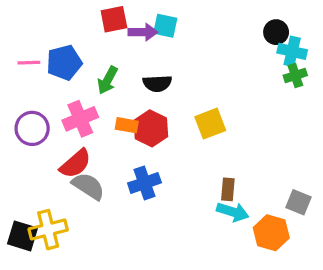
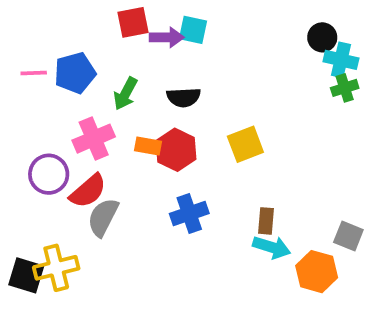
purple circle: (32, 128) -> (49, 174), moved
blue cross: (144, 183) -> (189, 214), moved
gray semicircle: (88, 186) -> (103, 217), turned -96

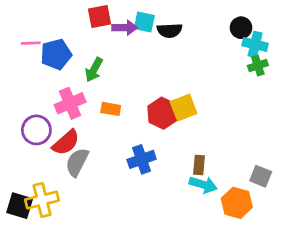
pink line: (34, 73) -> (31, 43), moved
black semicircle: (184, 97) -> (170, 30), moved
red hexagon: (176, 150) -> (163, 113), moved

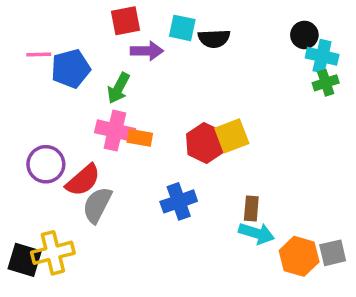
purple arrow: (125, 28) -> (147, 51), moved
pink cross: (70, 103) -> (115, 131), moved, turned 36
gray square: (261, 176) -> (333, 253), moved, turned -35

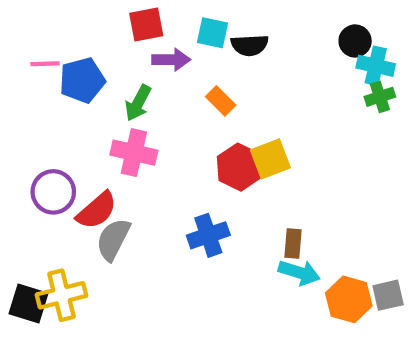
orange rectangle: (140, 138) -> (221, 101), moved, turned 35

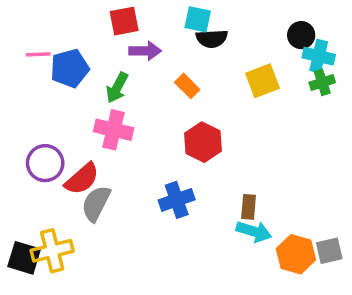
cyan square: (212, 33) -> (198, 19), moved
yellow square: (270, 159) -> (263, 81), moved

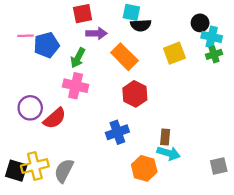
orange rectangle: (187, 86) -> (124, 57), size x1.6
gray semicircle: (96, 203) -> (64, 171), moved
orange hexagon: (296, 254) -> (144, 168), moved

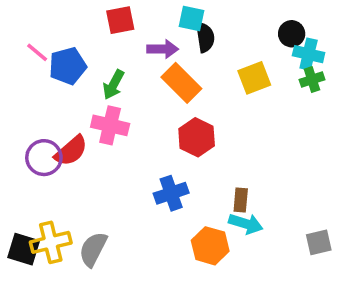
black semicircle: (141, 25) -> (205, 37), turned -96
purple arrow: (97, 33) -> (163, 49), moved
pink line: (26, 36) -> (37, 52), turned 42
red semicircle: (55, 118) -> (71, 151), moved

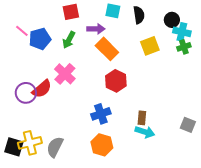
black semicircle: (205, 37) -> (139, 15), moved
green arrow: (113, 85) -> (69, 40), moved
pink cross: (110, 125) -> (65, 74), turned 30
gray square: (319, 242) -> (188, 125), moved, turned 35
orange hexagon: (210, 246) -> (102, 145), moved

